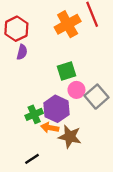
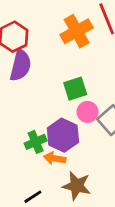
purple semicircle: (22, 52) -> (21, 65), size x1.6
brown star: (70, 137) -> (77, 186), moved

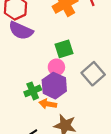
purple semicircle: (21, 65) -> (21, 31), turned 100
pink circle: (88, 112) -> (56, 67), moved

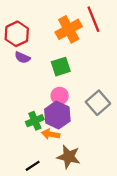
purple semicircle: (21, 31) -> (22, 58), size x0.6
green square: (64, 49) -> (61, 67), moved

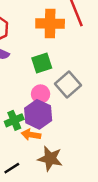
orange cross: (69, 29) -> (50, 24), turned 30
gray square: (98, 103) -> (68, 84), moved

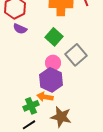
green square: (42, 63) -> (54, 37), turned -30
green cross: (14, 120) -> (31, 106), moved

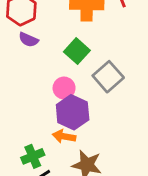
pink circle: (53, 63) -> (64, 88), moved
green cross: (31, 106) -> (33, 156), moved

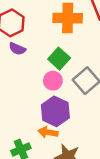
pink circle: (64, 88) -> (53, 81), moved

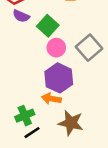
green square: (59, 59) -> (48, 26), moved

